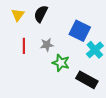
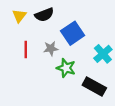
black semicircle: (41, 14) -> (44, 15), turned -138
blue square: (80, 31) -> (73, 33), moved, turned 30

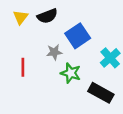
red line: (26, 50) -> (23, 67), moved

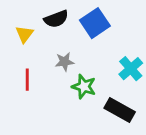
yellow triangle: (21, 17) -> (24, 34), moved
blue square: (78, 36) -> (95, 23), moved

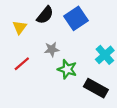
black semicircle: (56, 19) -> (45, 15), turned -30
red line: (27, 80) -> (22, 64), turned 49

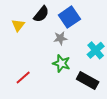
gray star: (52, 49) -> (60, 38), moved
red line: (22, 64) -> (23, 77), moved

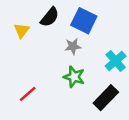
blue square: (69, 17) -> (84, 21), turned -30
black rectangle: (88, 81) -> (106, 98), turned -75

